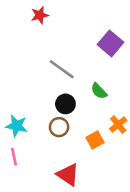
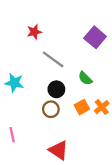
red star: (40, 15) -> (34, 32), moved
cyan star: (17, 126) -> (14, 83), moved
orange square: (95, 140) -> (82, 107), moved

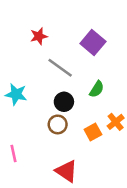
purple square: (95, 37) -> (93, 43), moved
green semicircle: (85, 78) -> (97, 89), turned -104
orange square: (82, 107) -> (93, 132), moved

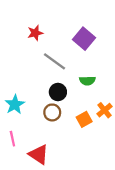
green semicircle: (97, 89) -> (87, 81), turned 56
cyan star: (16, 94) -> (15, 105), moved, turned 30
red triangle: (66, 171) -> (39, 154), moved

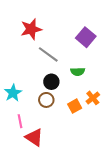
red star: (35, 33) -> (31, 29), size x1.5
purple square: (84, 39) -> (86, 37), moved
pink line: (12, 139) -> (20, 121), moved

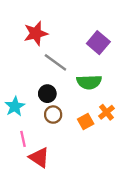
green semicircle: (78, 72) -> (89, 82), size x1.5
black circle: (51, 82) -> (47, 94), moved

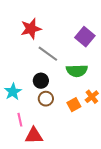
red triangle: (39, 157) -> (34, 136), turned -36

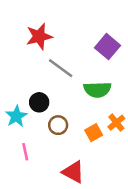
black circle: (41, 81) -> (39, 102), moved
red triangle: (34, 136) -> (73, 172), moved, turned 30

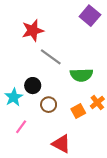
purple square: (108, 47) -> (90, 16), moved
pink line: (25, 152) -> (21, 127), turned 48

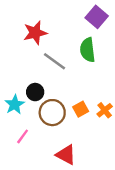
green semicircle: (81, 75) -> (88, 50), moved, turned 85
brown circle: (49, 105) -> (52, 113), size x1.5
orange square: (78, 111) -> (81, 109), moved

